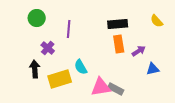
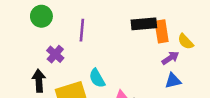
yellow semicircle: (157, 21) -> (186, 42), moved
orange rectangle: (119, 44) -> (162, 31), moved
blue triangle: (153, 69) -> (173, 81), moved

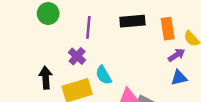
black rectangle: (144, 24) -> (132, 21), moved
purple cross: (55, 54) -> (77, 56), moved

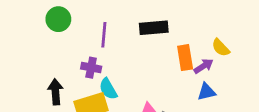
orange rectangle: (168, 29) -> (185, 58), moved
purple cross: (77, 56) -> (91, 68), turned -30
cyan semicircle: (103, 75) -> (108, 89), moved

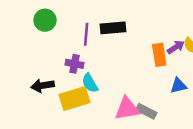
black rectangle: (154, 28) -> (113, 28), moved
purple arrow: (204, 66) -> (176, 47), moved
black arrow: (56, 92) -> (42, 86), turned -95

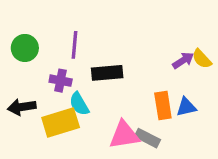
green circle: (45, 20) -> (25, 48), moved
black rectangle: (113, 28) -> (107, 73), moved
orange rectangle: (159, 55) -> (163, 105), moved

